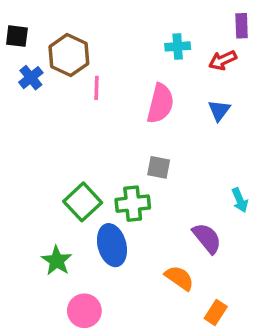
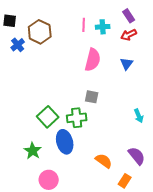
purple rectangle: (242, 26) -> (129, 16), moved, turned -32
pink line: (96, 88) -> (84, 25), moved
purple semicircle: (207, 238) -> (137, 156), moved

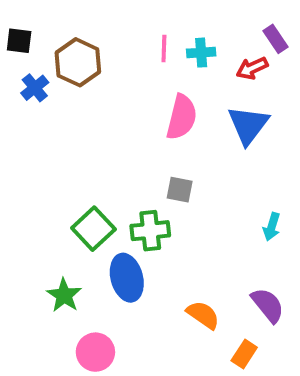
purple rectangle: (129, 16) -> (276, 39), moved
blue triangle: (127, 64) -> (248, 125), size x1.6
cyan arrow: (139, 116) -> (272, 227), turned 40

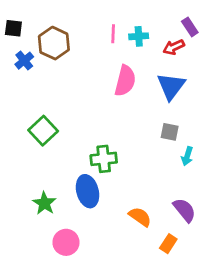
gray square: (180, 190) -> (170, 132), moved
green square: (93, 229) -> (43, 131), moved

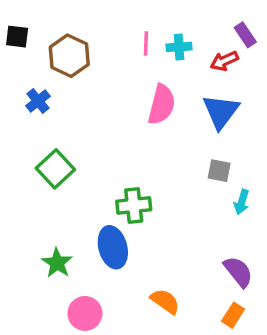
blue cross: (24, 61) -> (38, 101), moved
orange semicircle: (140, 217) -> (165, 301), moved
orange rectangle: (168, 244) -> (233, 315), moved

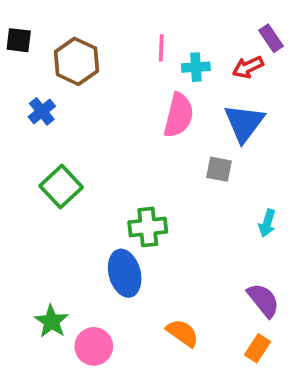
cyan cross: (179, 47) -> (196, 67), moved
gray square: (219, 171) -> (219, 169), moved
green star: (57, 263) -> (51, 321), moved

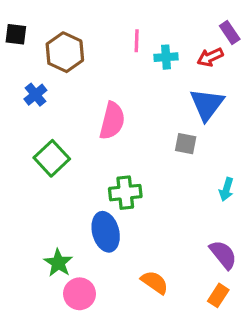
pink semicircle: (179, 115) -> (112, 121), moved
green star: (51, 321) -> (58, 263), moved

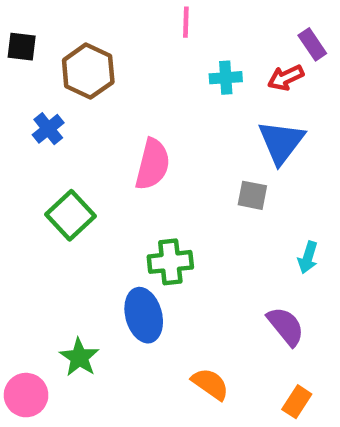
pink line: (137, 41) -> (186, 22), moved
purple semicircle: (223, 255) -> (286, 326), moved
pink circle: (80, 294) -> (26, 395), moved

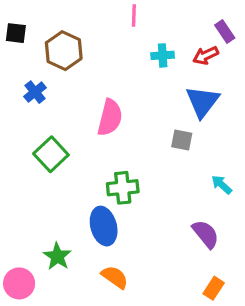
cyan arrow: (308, 257) -> (222, 185), turned 115
orange semicircle: (210, 384) -> (115, 277), moved

